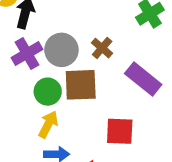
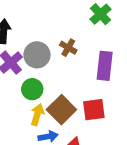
purple rectangle: (143, 79) -> (105, 66), turned 68
brown square: (81, 85) -> (61, 110), moved, turned -32

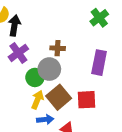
brown cross: (68, 48) -> (58, 48), moved, turned -32
gray circle: (37, 55) -> (49, 69), moved

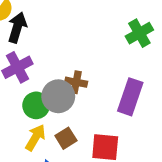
brown cross: (58, 48) -> (76, 82), moved
brown square: (59, 97) -> (66, 138), size x0.6

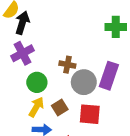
green cross: (139, 33) -> (116, 27), turned 30
gray circle: (58, 96) -> (84, 82), moved

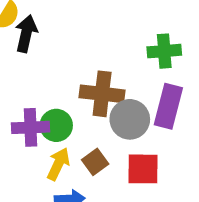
green cross: (116, 27) -> (164, 51), moved
purple cross: (23, 53) -> (31, 127), moved, turned 30
brown cross: (67, 65) -> (102, 94), size x1.6

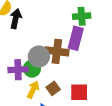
green cross: (164, 51) -> (82, 16), moved
purple rectangle: (168, 106) -> (76, 38), moved
gray circle: (130, 119) -> (39, 56), moved

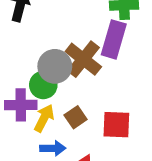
brown cross: (57, 51) -> (83, 59), turned 30
purple cross: (18, 70) -> (21, 105), moved

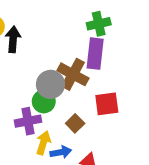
yellow arrow: (44, 118) -> (43, 143), moved
red square: (116, 125) -> (107, 104), moved

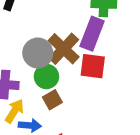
green circle: (44, 101) -> (46, 77), moved
red square: (107, 104) -> (93, 66), moved

